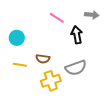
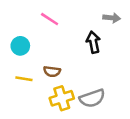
pink line: (57, 18) -> (50, 19), moved
gray semicircle: (76, 68) -> (92, 98), moved

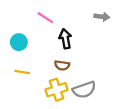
black arrow: (93, 42) -> (65, 39), moved
brown semicircle: (52, 71) -> (62, 65), moved

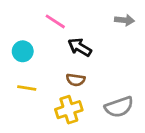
black arrow: (65, 39) -> (80, 47), turned -48
gray semicircle: (84, 90) -> (119, 107), moved

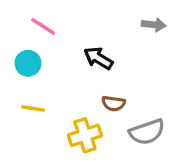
pink line: (55, 21) -> (43, 26), moved
brown semicircle: (76, 80) -> (113, 103), moved

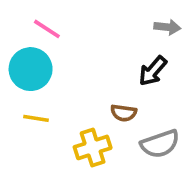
black arrow: (98, 58) -> (153, 71), moved, turned -80
cyan circle: (28, 63) -> (31, 69), size x1.5

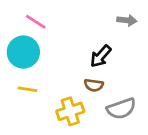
black arrow: (153, 71) -> (101, 56), moved

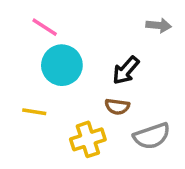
cyan circle: (23, 52) -> (62, 65), moved

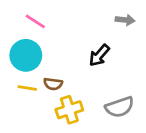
cyan circle: (62, 65) -> (26, 55), moved
brown semicircle: (117, 107) -> (53, 84), moved

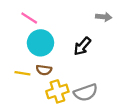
cyan circle: (26, 55) -> (40, 43), moved
gray semicircle: (120, 107) -> (86, 93), moved

